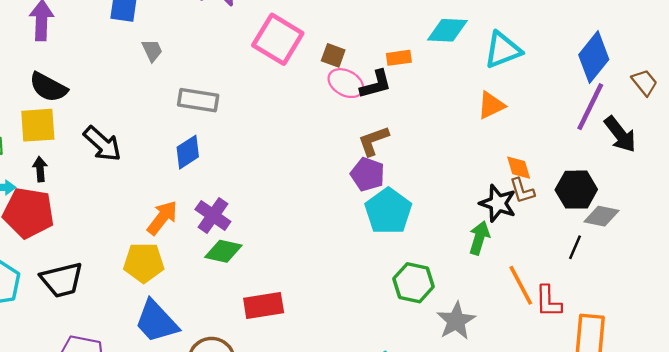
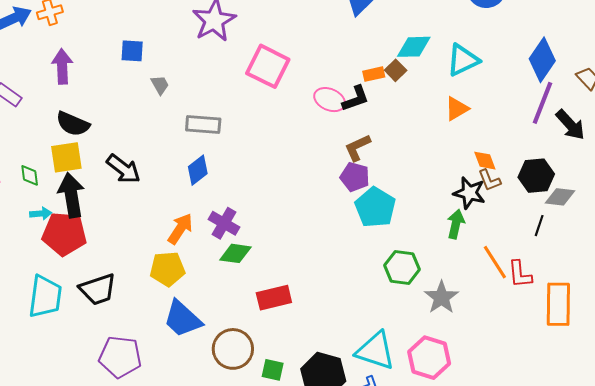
brown square: (333, 55) -> (396, 70), moved, turned 30
black arrow: (40, 169) -> (71, 195), size x2.0

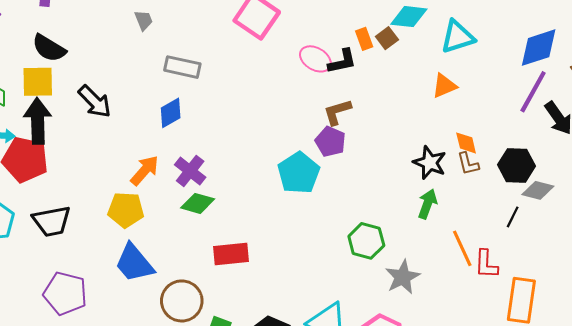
blue diamond: (542, 60) -> (539, 48), turned 30
orange rectangle: (374, 74) -> (364, 39), turned 75
black star: (469, 193) -> (430, 163), moved
cyan pentagon: (375, 207) -> (299, 173), moved

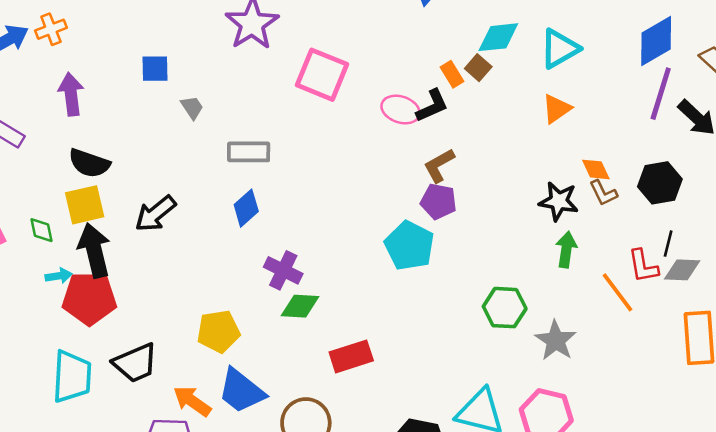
black arrow: (95, 101) -> (155, 214), turned 108
orange arrow: (145, 170) -> (192, 401), moved, turned -84
gray diamond: (538, 190) -> (682, 270), moved
red L-shape: (486, 264) -> (643, 266), moved

